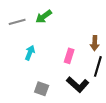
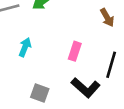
brown arrow: (95, 43) -> (107, 18), moved, turned -32

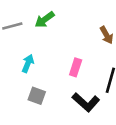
gray square: (40, 93) -> (37, 96), moved

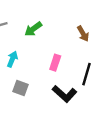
green arrow: (45, 20) -> (33, 29), moved

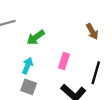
green arrow: (33, 29) -> (36, 37), moved
cyan arrow: (12, 59) -> (27, 66), moved

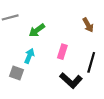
gray square: (29, 87) -> (16, 73), moved

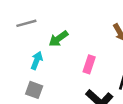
cyan arrow: (29, 56) -> (37, 60), moved

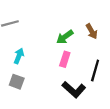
green arrow: (58, 39) -> (65, 37), moved

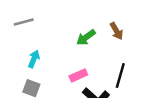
pink rectangle: (65, 59) -> (78, 75), moved, turned 48

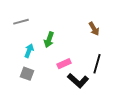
green arrow: (86, 37) -> (49, 40), moved, turned -35

